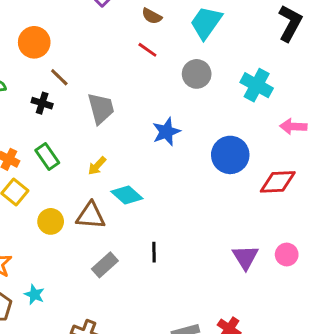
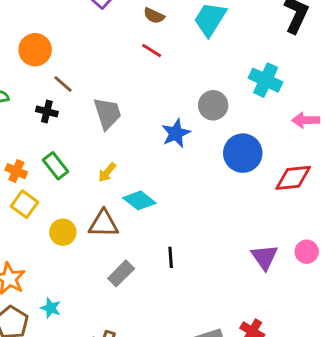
gray circle: (197, 74) -> (213, 105), moved

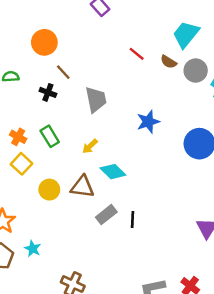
brown semicircle: (154, 16) -> (169, 62), moved
gray circle: (213, 105) -> (196, 71), moved
gray rectangle: (121, 273) -> (106, 215), moved

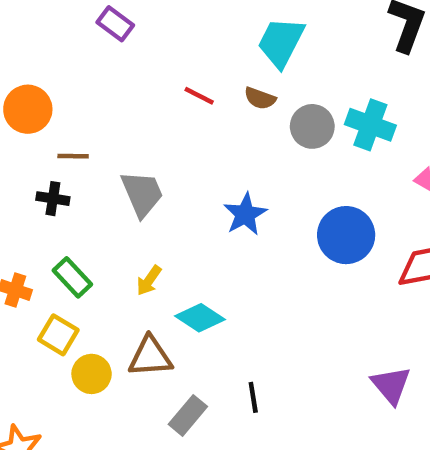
gray circle: (196, 71) -> (312, 126), moved
brown line: (63, 72) -> (73, 156), turned -35
yellow square: (22, 164) -> (58, 335), moved
gray rectangle: (106, 215) -> (188, 415), moved

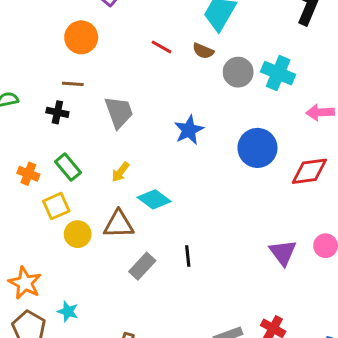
orange circle: (28, 109) -> (81, 37), moved
yellow square: (58, 335) -> (56, 206), turned 32

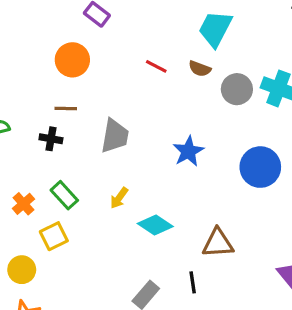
gray trapezoid: (119, 112) -> (115, 136), turned 32
orange cross: (28, 174) -> (24, 204), turned 30
brown triangle: (119, 224) -> (218, 243), moved
yellow circle: (78, 234) -> (22, 270), moved

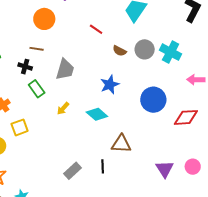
brown semicircle: (200, 69) -> (120, 51), moved
green rectangle: (64, 195) -> (37, 89), moved
cyan diamond: (155, 225) -> (97, 114), moved

